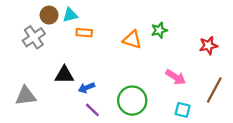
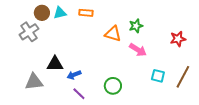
orange rectangle: (84, 33) -> (86, 13), moved
pink arrow: (176, 77) -> (138, 50), moved
gray triangle: (26, 96) -> (34, 82), moved
green circle: (132, 101) -> (113, 86), size x0.7
cyan square: (183, 110) -> (158, 76), moved

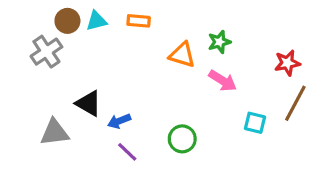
black triangle: (55, 64) -> (88, 103), turned 30
brown line: (183, 77) -> (295, 103), moved

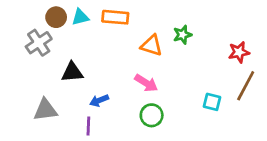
orange rectangle: (139, 21) -> (115, 17), size x1.4
pink arrow: (223, 81) -> (146, 83), moved
black triangle: (88, 103) -> (72, 72), moved, turned -35
purple line: (127, 152) -> (88, 126), moved, turned 48

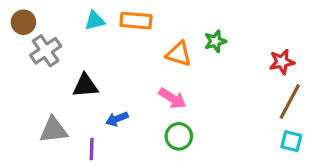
brown circle: (56, 17) -> (23, 22), moved
cyan square: (212, 102) -> (291, 141), moved
purple line: (88, 126) -> (92, 149), moved

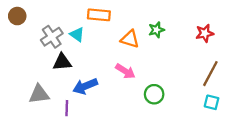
cyan triangle: (95, 21) -> (77, 34), moved, turned 49
gray cross: (46, 51) -> (52, 37), moved
red star: (282, 62) -> (205, 33), moved
blue arrow: (117, 119) -> (85, 86), size x1.5
green circle: (179, 136) -> (154, 94), moved

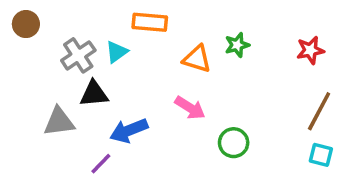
cyan triangle: (77, 34) -> (117, 52), turned 49
gray triangle: (39, 94) -> (59, 122), moved
purple line: (67, 108) -> (101, 164), turned 42

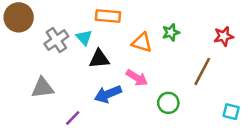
brown circle: (26, 24) -> (19, 17), size x1.5
cyan triangle: (117, 52) -> (84, 37), turned -36
black triangle: (94, 94) -> (99, 59), moved
brown line: (319, 111) -> (202, 71), moved
blue arrow: (129, 130) -> (108, 94), moved

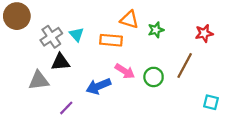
orange rectangle: (108, 16) -> (111, 40), moved
orange triangle: (142, 43) -> (129, 20), moved
black triangle: (99, 59) -> (61, 62), moved
green circle: (168, 103) -> (154, 77), moved

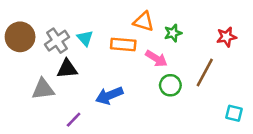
brown circle: (17, 16) -> (20, 37), moved
pink arrow: (125, 71) -> (156, 59), moved

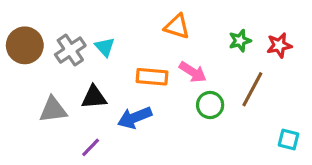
green star: (173, 33) -> (240, 41), moved
orange rectangle: (123, 44) -> (152, 77), moved
black triangle: (67, 69) -> (94, 97), moved

